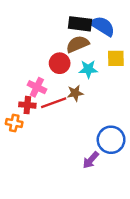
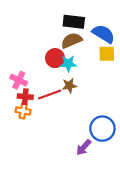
blue semicircle: (103, 26) -> (104, 34), moved
cyan star: (88, 69) -> (68, 64), moved
pink cross: (37, 87) -> (19, 80), moved
orange cross: (14, 123) -> (23, 111), moved

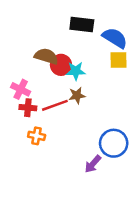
brown semicircle: (72, 40) -> (46, 56), moved, turned 40
orange cross: (23, 111) -> (37, 136), moved

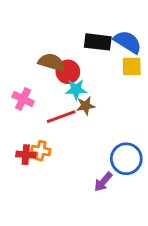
black rectangle: (82, 24) -> (98, 42), moved
cyan star: (76, 71) -> (76, 89), moved
red cross: (28, 108) -> (26, 155), moved

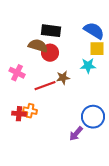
black rectangle: (98, 42) -> (51, 31), moved
cyan star: (76, 89) -> (88, 66), moved

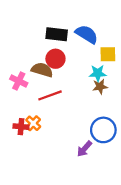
blue semicircle: (94, 31) -> (87, 34), moved
brown semicircle: (38, 46) -> (42, 70), moved
brown star: (63, 78) -> (100, 87), moved
orange cross: (30, 111) -> (33, 123), turned 32

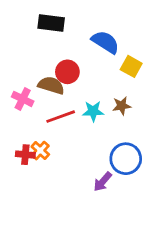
black rectangle: (57, 34) -> (51, 23), moved
yellow square: (108, 54) -> (131, 66), turned 30
cyan star: (98, 73) -> (93, 111), moved

